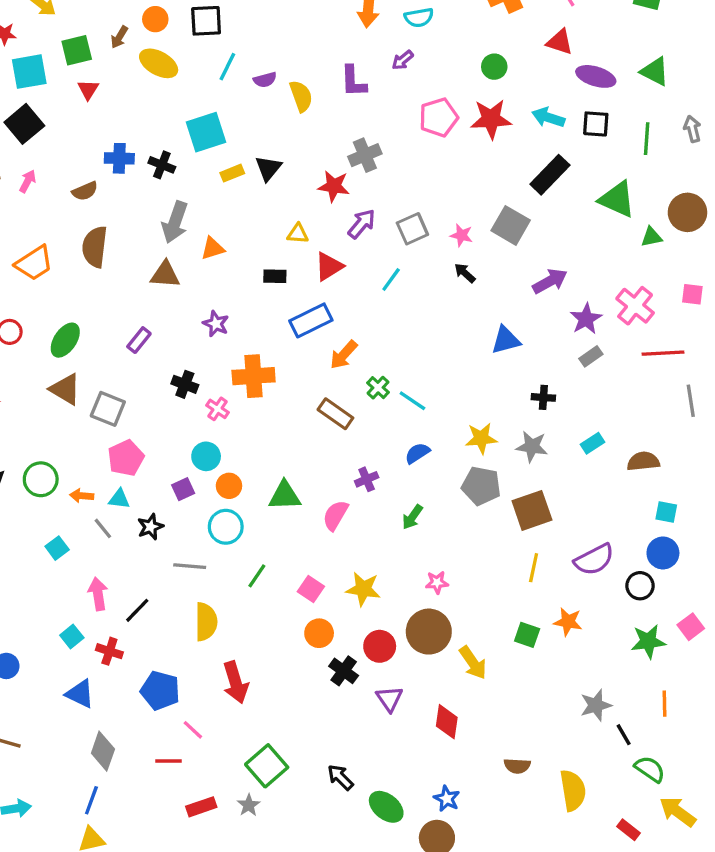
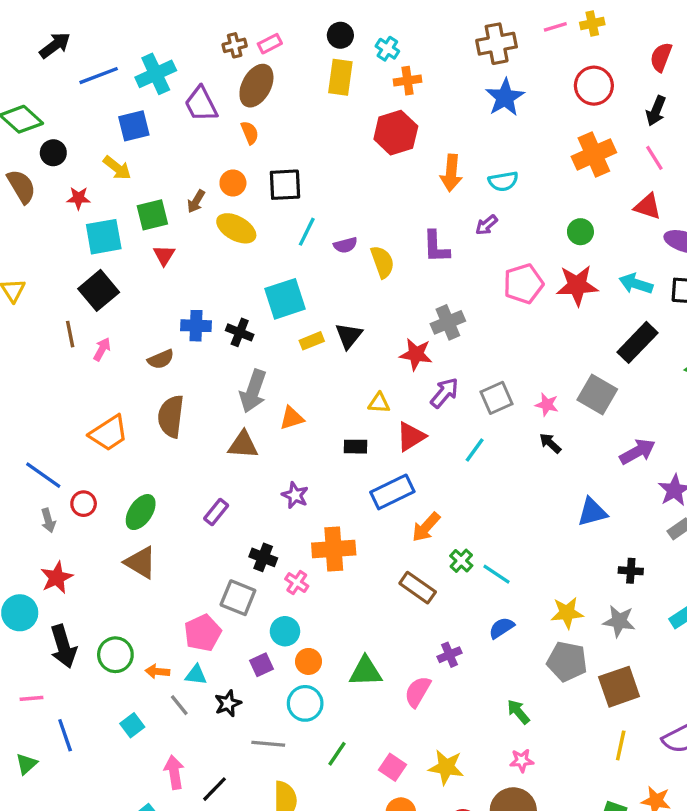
gray square: (108, 409) -> (238, 598), moved
green arrow: (412, 517) -> (518, 712), moved, turned 105

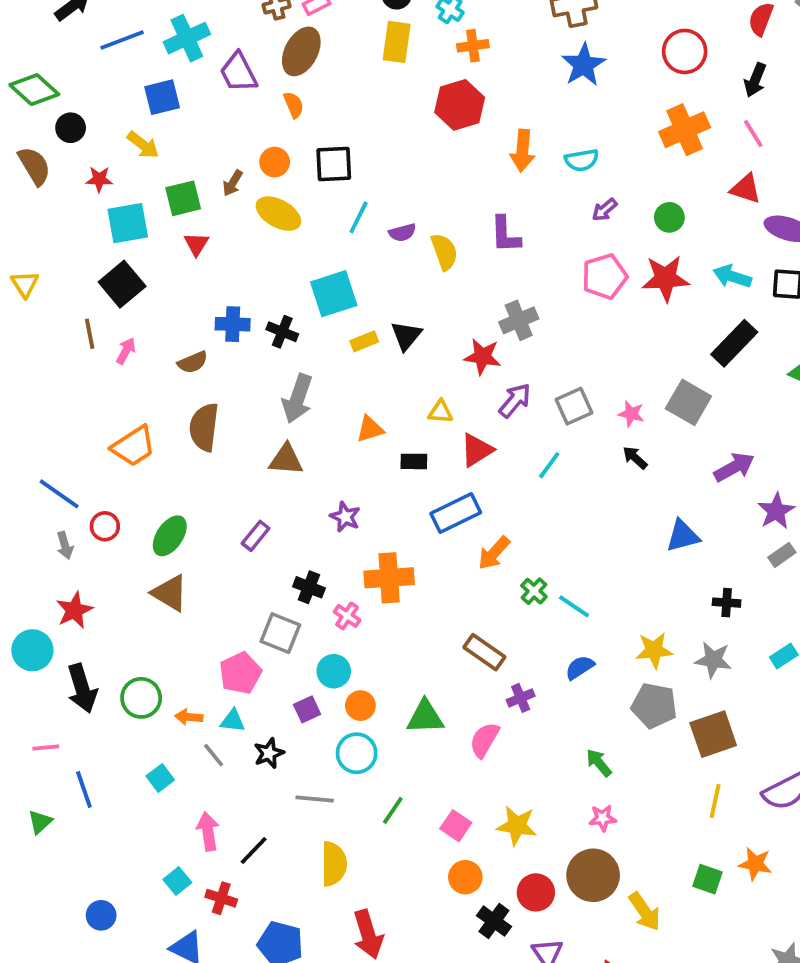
purple arrow: (486, 225) -> (605, 210), moved
orange triangle: (292, 418) -> (370, 429), moved
brown rectangle: (418, 588) -> (484, 652), moved

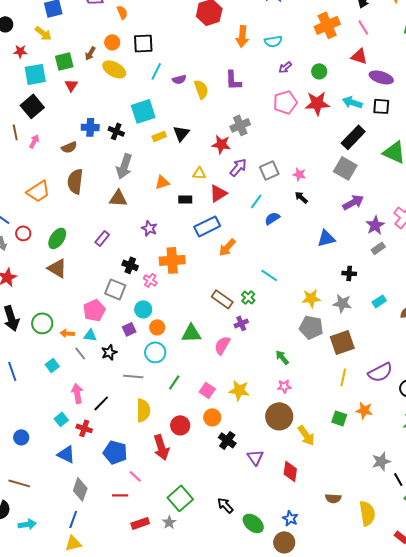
gray square: (688, 402) -> (345, 168), moved
green cross: (534, 591) -> (248, 297), moved
blue semicircle: (580, 667) -> (272, 218), moved
red circle: (536, 892) -> (180, 425), moved

